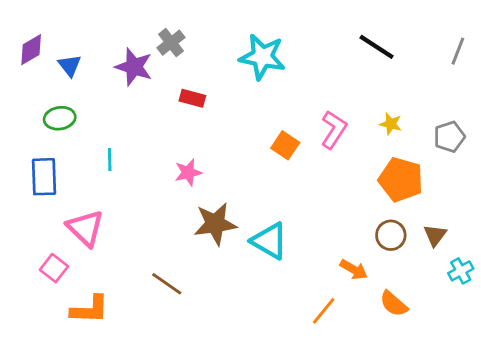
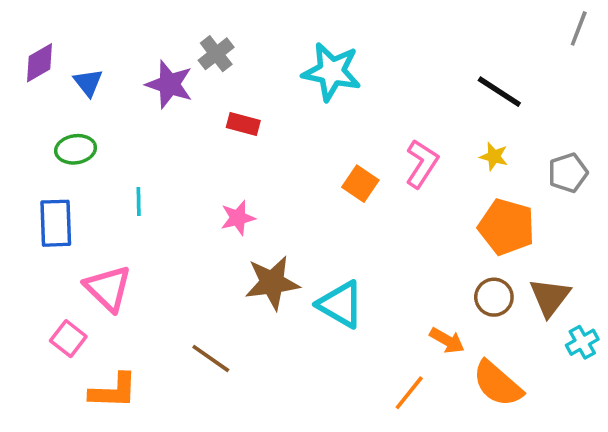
black line: (377, 47) -> (499, 92), moved
gray line: (458, 51) -> (579, 28), moved
brown triangle: (435, 235) -> (550, 297), size x1.4
orange semicircle: (394, 304) -> (498, 384), size x1.4

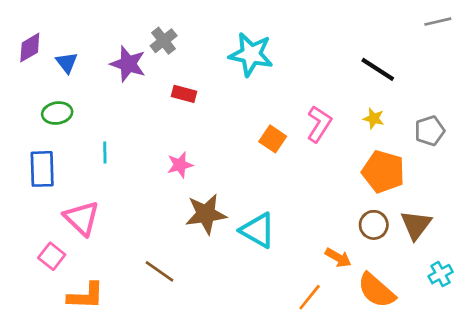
gray line: (579, 28) -> (438, 22), turned 56
cyan cross: (582, 342) -> (441, 274), moved

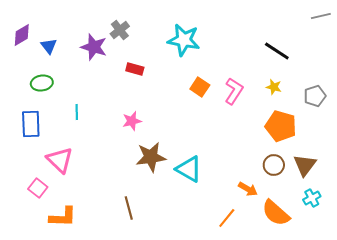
orange square: (273, 139) -> (200, 87), moved
brown line: (159, 271) -> (129, 208), moved, turned 40
cyan cross: (441, 274) -> (312, 198), moved

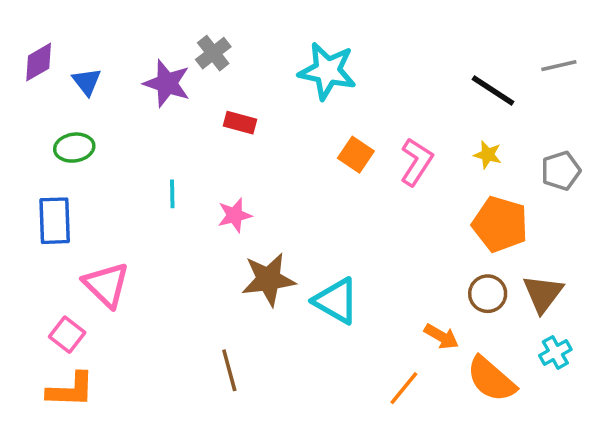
gray line: (321, 16) -> (559, 66), moved
cyan line: (77, 112) -> (172, 194), moved
orange L-shape: (63, 217) -> (71, 390), moved

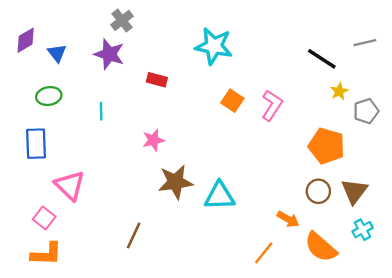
gray cross: (213, 53) -> (122, 20), moved
yellow star: (488, 155) -> (339, 91), moved, turned 30
cyan line: (172, 194) -> (101, 111), moved
cyan triangle: (336, 301) -> (220, 196), turned -32
brown line: (229, 370) -> (134, 235), moved, turned 40

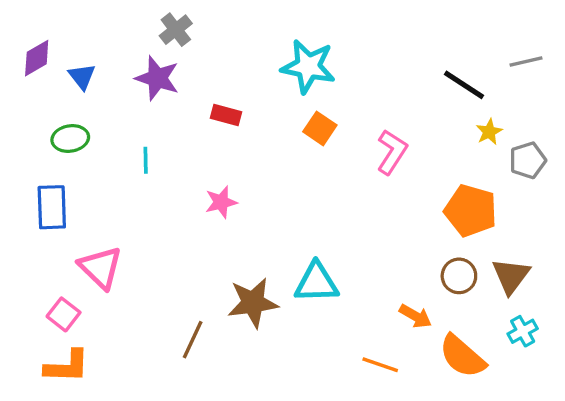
orange square: (232, 101) -> (320, 128), moved
brown star: (175, 182) -> (253, 303), moved
orange line: (264, 253) -> (380, 365), turned 70

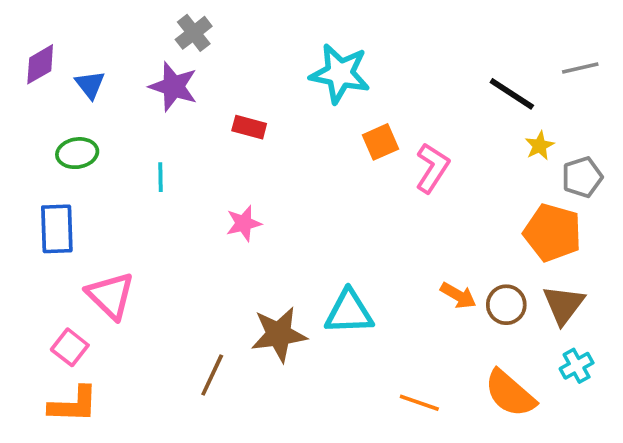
orange square: (320, 128) -> (381, 142), moved, turned 32
orange pentagon: (471, 211) -> (553, 233), moved
orange arrow: (415, 316) -> (458, 295), moved

